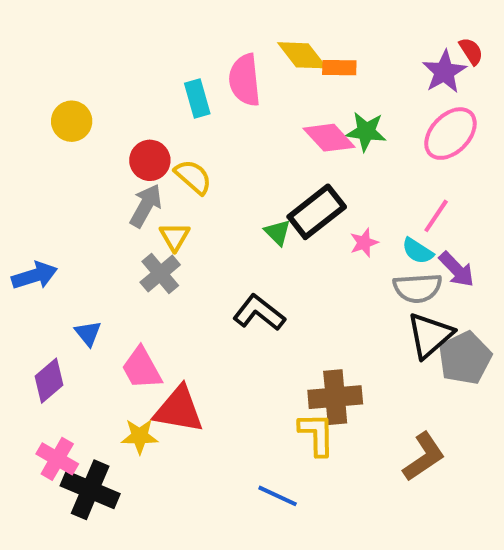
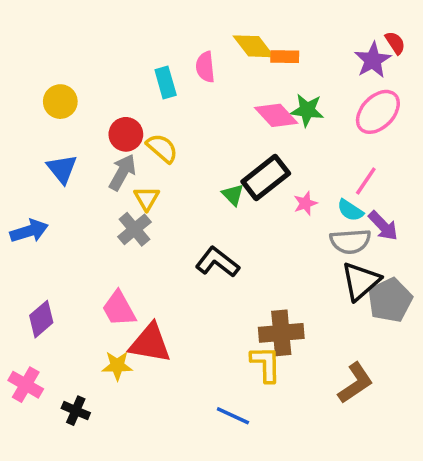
pink semicircle: (245, 80) -> (205, 67), size x0.7
blue triangle: (88, 333) -> (62, 169), moved, size x1.4
pink cross: (57, 459) -> (26, 385), moved
black cross: (90, 490) -> (76, 411), size x0.6

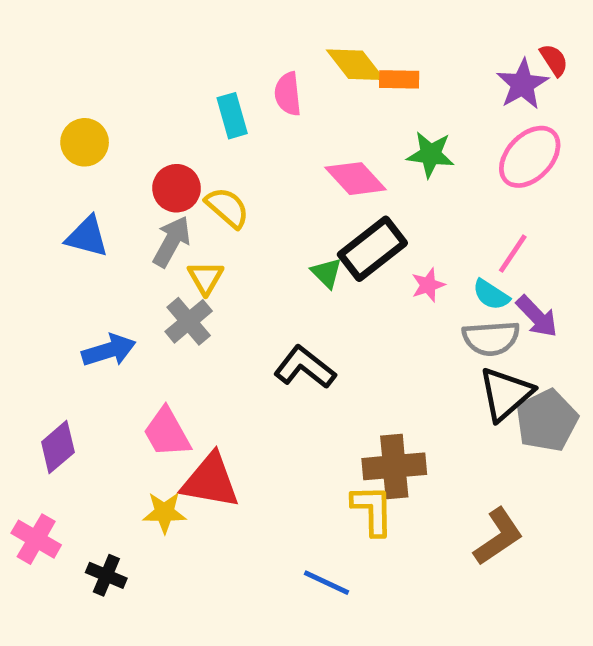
pink diamond: (276, 115) -> (356, 179), moved
blue triangle: (62, 169) -> (87, 237), turned -36
blue arrow: (29, 231) -> (109, 350), moved

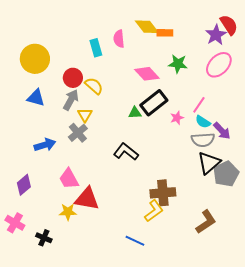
red semicircle: (554, 60) -> (229, 25), size x1.5
yellow circle: (85, 142) -> (35, 59), size x1.5
pink line: (513, 254) -> (199, 105), moved
green triangle: (326, 273) -> (135, 113), turned -48
yellow L-shape: (372, 510) -> (154, 211), turned 55

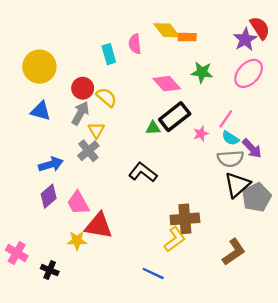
purple diamond: (24, 185) -> (49, 196), moved

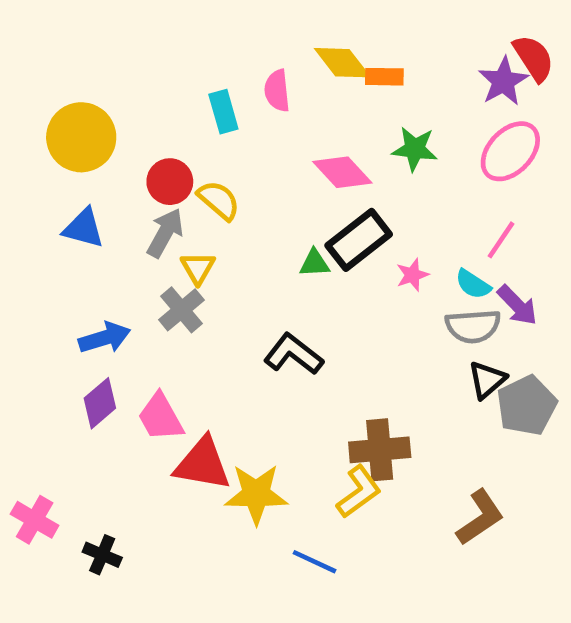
pink line: (226, 119) -> (501, 240), moved
black triangle: (237, 185) -> (487, 380), size x0.7
yellow star: (77, 240) -> (256, 494), moved, size x1.5

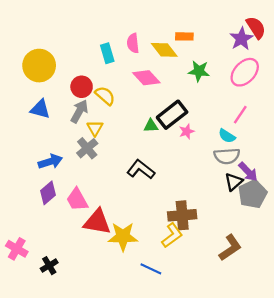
yellow diamond: (342, 63) -> (164, 50), moved
pink diamond: (342, 172) -> (146, 78), moved
pink star: (412, 275) -> (187, 131), moved
purple arrow: (517, 305) -> (248, 172), moved
black cross: (102, 555) -> (49, 266), turned 36

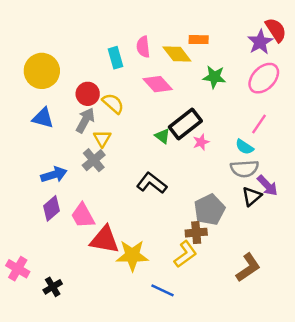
green triangle: (151, 126) -> (162, 136), turned 40
gray pentagon: (253, 194) -> (209, 210), moved
brown cross: (182, 215) -> (196, 233), size x0.7

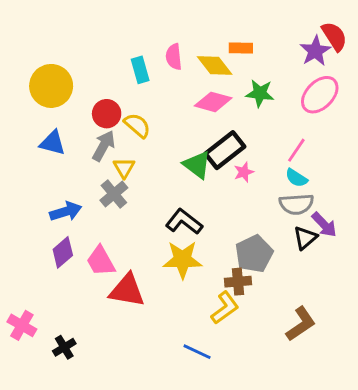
pink diamond: (158, 84) -> (213, 102), moved, turned -32
pink line: (259, 124) -> (296, 150), moved
green triangle: (162, 136) -> (197, 165), size x1.5
yellow star: (132, 255) -> (183, 260), moved

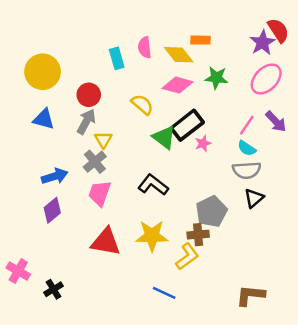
yellow semicircle: (137, 125) -> (142, 105), moved
purple arrow: (324, 225) -> (276, 122), moved
yellow star: (183, 260) -> (152, 236), moved
pink trapezoid: (101, 261) -> (100, 193), moved, turned 48
brown L-shape: (301, 324) -> (250, 295), moved, turned -140

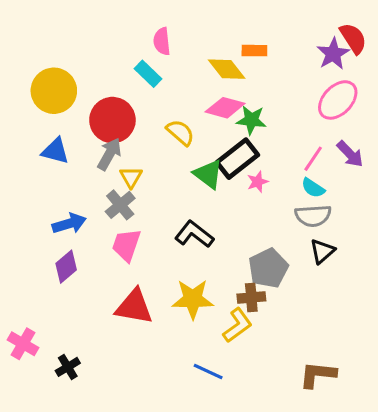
pink semicircle: (145, 47) -> (162, 41), moved
cyan rectangle: (117, 58) -> (148, 74), turned -30
green star: (216, 78) -> (251, 120), moved
red circle: (89, 95) -> (112, 120), size x1.5

